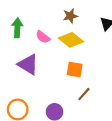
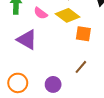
orange square: (75, 70) -> (83, 34), moved

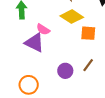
pink semicircle: (41, 13) -> (43, 29), moved
purple circle: (53, 84) -> (65, 71), moved

